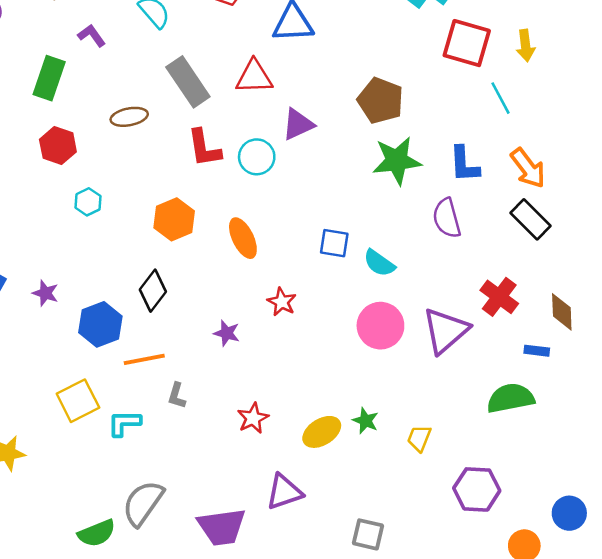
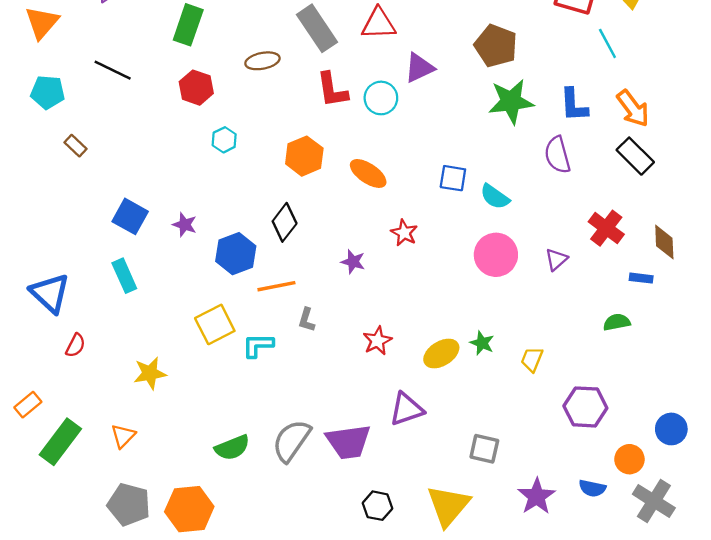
orange ellipse: (243, 238) -> (368, 173), turned -30
purple triangle: (445, 331) -> (556, 259), size x0.5
green semicircle: (511, 398) -> (617, 322), size x0.6
gray semicircle: (143, 503) -> (292, 441), moved

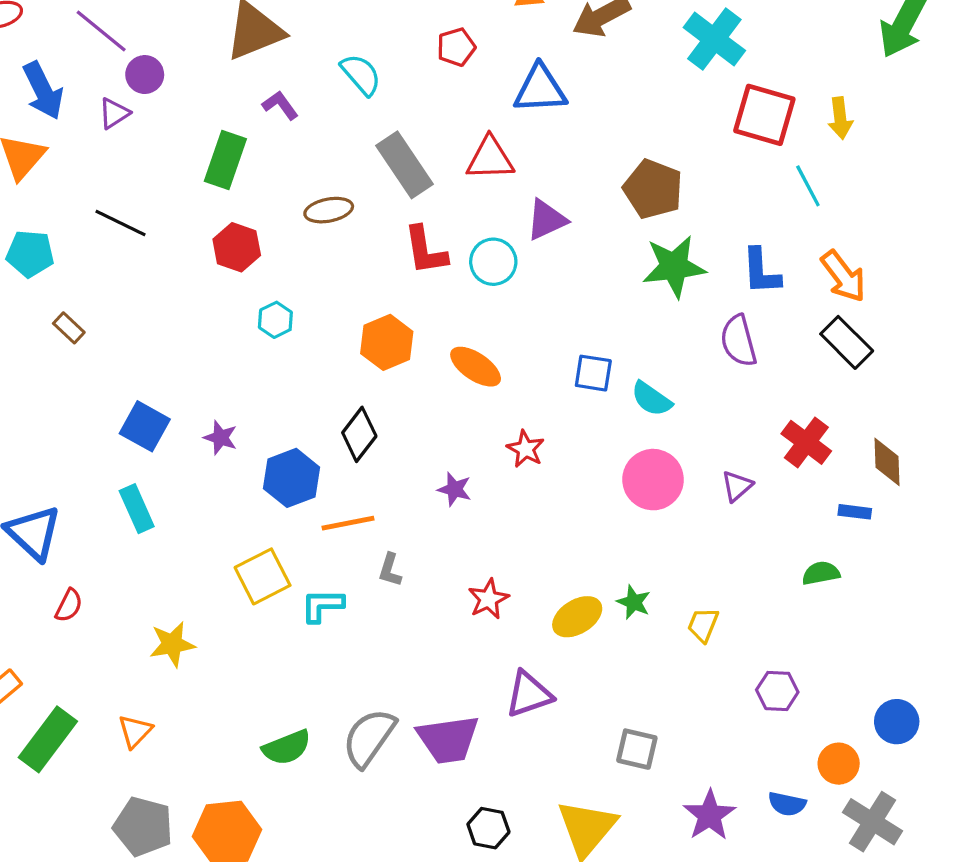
purple hexagon: (585, 407) -> (777, 691), size x0.7

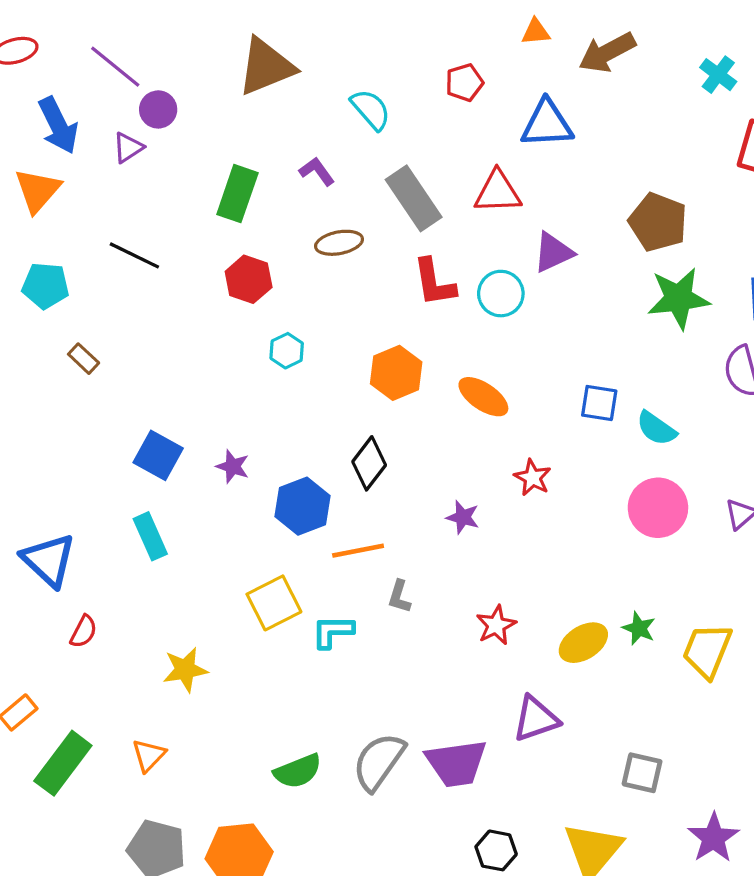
cyan cross: (714, 39) -> (718, 75), size x0.6
purple L-shape: (280, 105) -> (317, 171), moved
yellow trapezoid: (703, 625) -> (707, 651), size x1.6

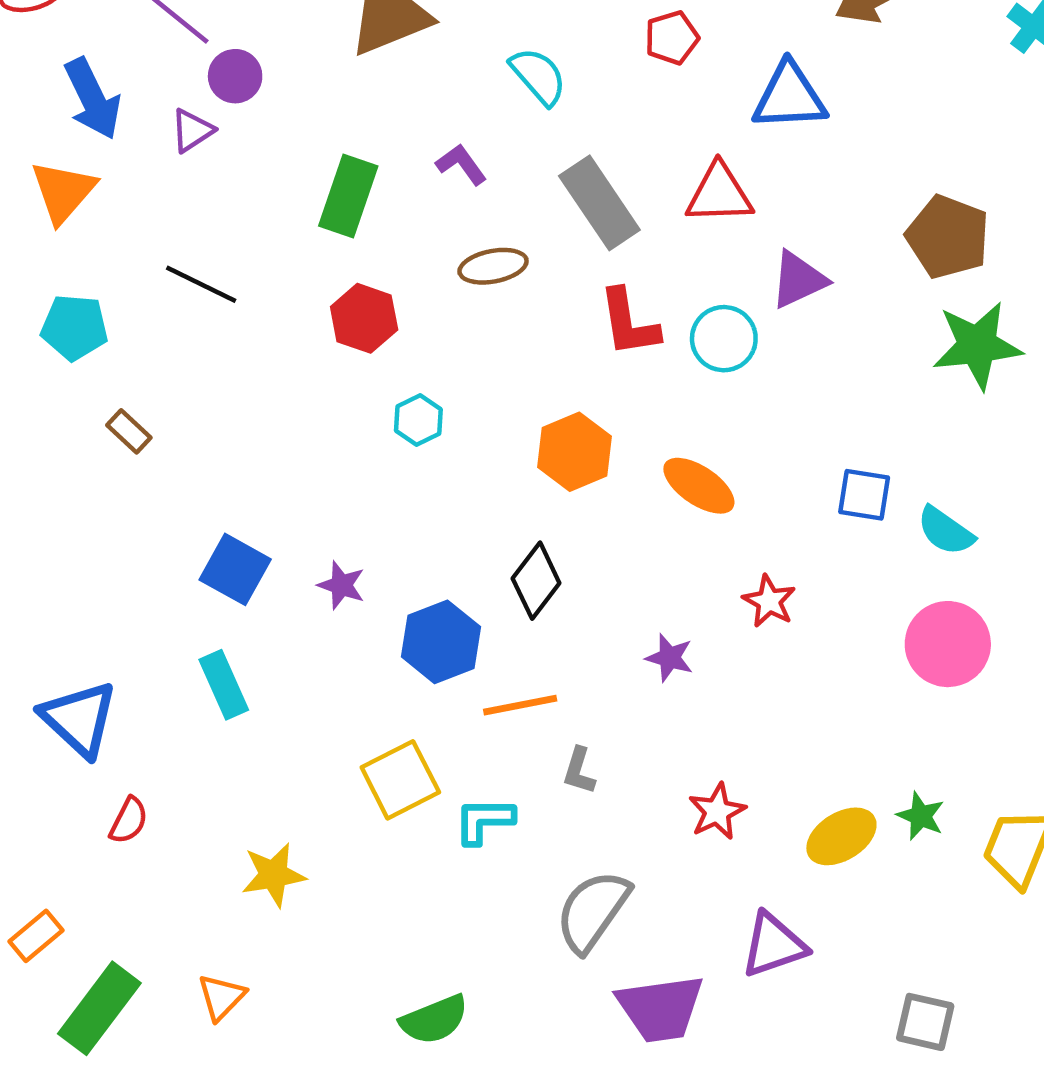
gray semicircle: (379, 762) -> (593, 911), moved

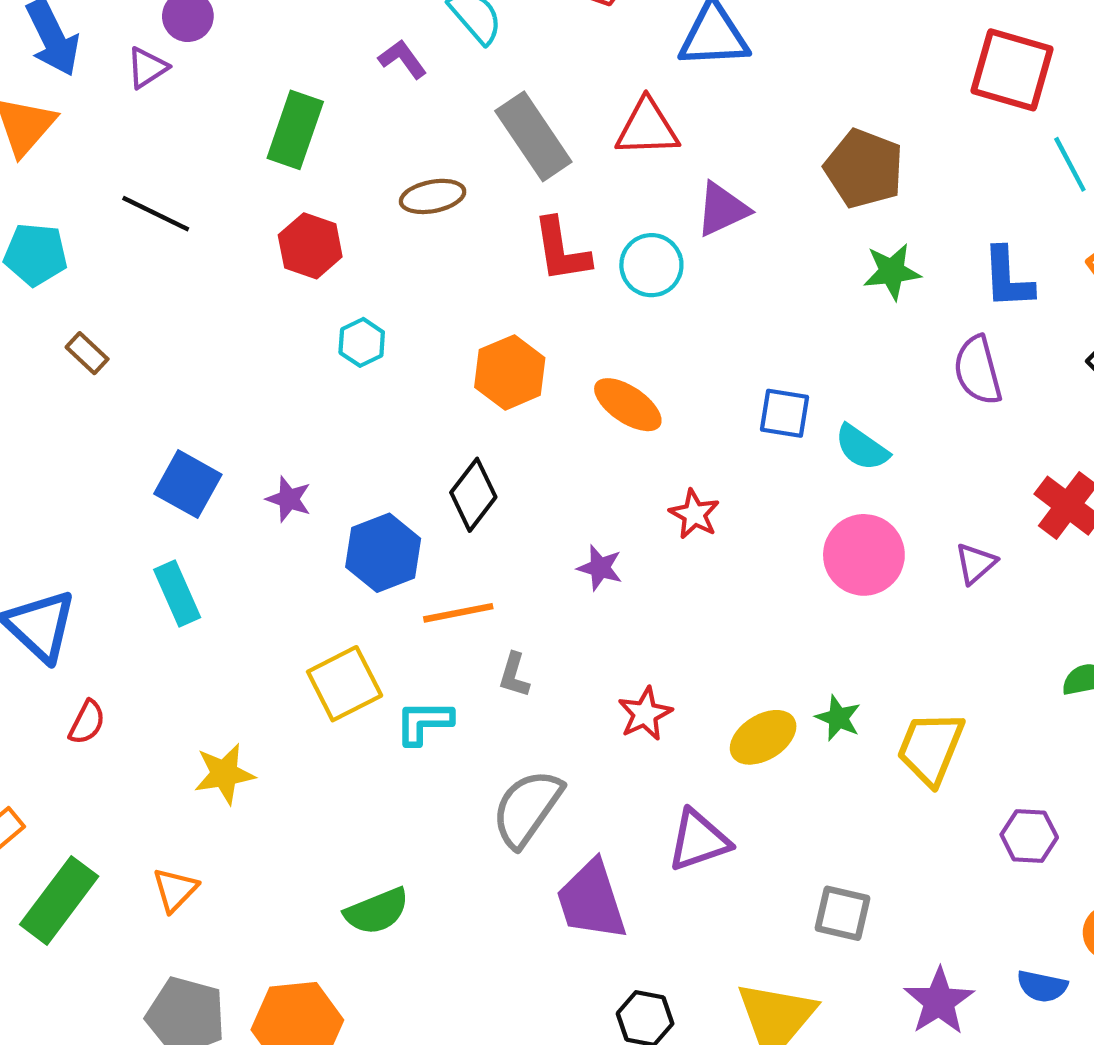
purple L-shape: (461, 164) -> (402, 59), moved
green star: (977, 345) -> (892, 272), size x0.7
purple trapezoid: (660, 1008) -> (591, 900), turned 80

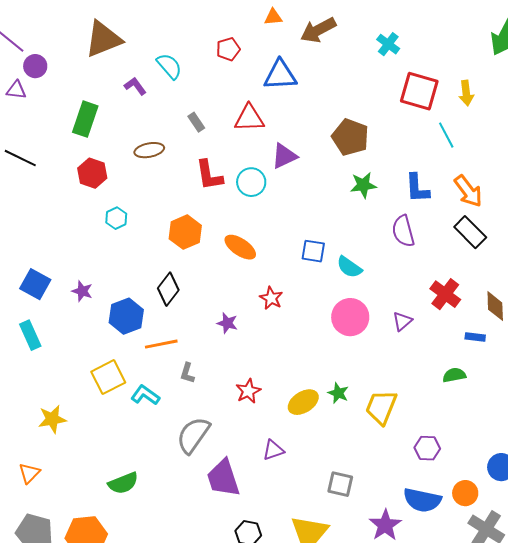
purple triangle: (147, 68) -> (16, 90), turned 40
gray rectangle: (533, 136) -> (196, 122), size x0.5
cyan L-shape: (424, 722) -> (145, 395), turned 36
purple triangle: (699, 840) -> (273, 450), size x0.7
blue semicircle: (1042, 986) -> (422, 500), moved, size x1.6

